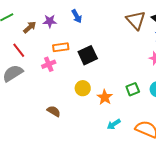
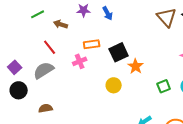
purple star: (50, 21) -> (84, 10), moved
brown arrow: (30, 27) -> (61, 24), turned -120
orange star: (105, 97) -> (136, 66), moved
brown semicircle: (54, 111) -> (46, 108), moved, turned -40

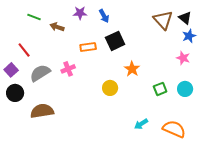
green line: (38, 14) -> (34, 17), turned 48
red line: (50, 47) -> (24, 50), moved
black square: (119, 52) -> (115, 41), moved
pink cross: (80, 61) -> (68, 69), moved
brown semicircle: (46, 108) -> (42, 111), size x1.6

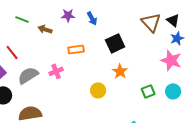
black square: (115, 41) -> (115, 43), moved
pink star: (183, 58) -> (171, 60), size x1.5

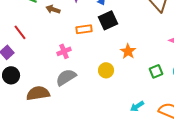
black square: (115, 43) -> (108, 20), moved
gray semicircle: (28, 75) -> (66, 77), moved

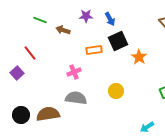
orange star: (128, 51) -> (139, 57), moved
black circle: (11, 75) -> (21, 115), moved
gray semicircle: (66, 77) -> (76, 98), turned 40

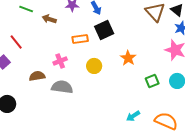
orange star: (139, 57) -> (128, 58), moved
yellow circle: (116, 91) -> (94, 66), moved
brown semicircle: (48, 114) -> (37, 76), moved, size x0.7

